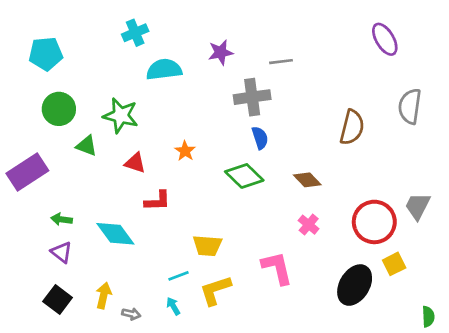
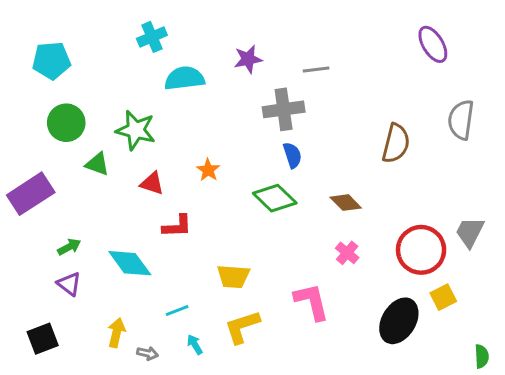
green arrow: (62, 219) -> (69, 247), turned 144
cyan line: (179, 276) -> (177, 310), moved
black square: (58, 299) -> (43, 339), moved, turned 32

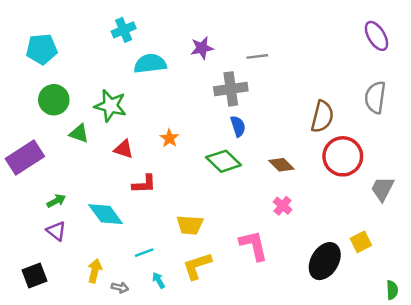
purple ellipse: (433, 44) -> (376, 36), moved
red circle: (421, 250) -> (343, 156), moved

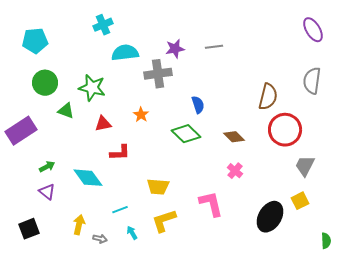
purple star: (202, 48) -> (175, 49), moved
gray cross: (231, 89) -> (158, 74), moved
red triangle: (124, 149) -> (103, 124), turned -30
gray trapezoid: (382, 189) -> (305, 166), moved

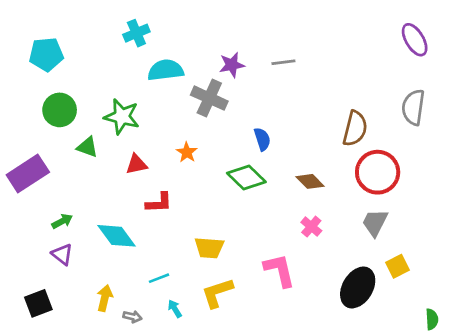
gray cross: (158, 74) -> (209, 98), turned 32
gray trapezoid: (305, 166) -> (375, 223), moved

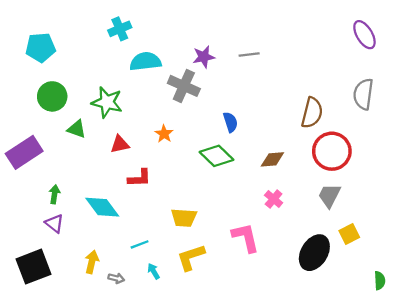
brown diamond: (310, 181) -> (272, 159), turned -50
green arrow: (62, 221) -> (55, 194), turned -54
black square: (38, 303) -> (34, 267), size x1.4

